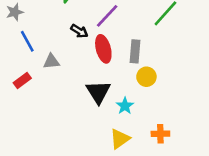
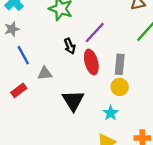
black arrow: (79, 31) -> (70, 46), turned 35
yellow circle: (146, 77) -> (120, 87), moved
black triangle: (98, 92) -> (73, 101), moved

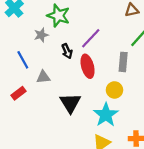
gray star: (12, 29) -> (41, 35), moved
gray rectangle: (120, 64) -> (123, 62), moved
cyan star: (111, 113) -> (106, 115), size x1.6

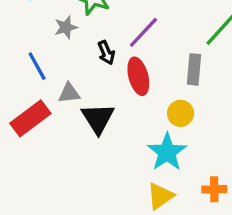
red rectangle: (19, 93) -> (30, 118), size x1.6
black triangle: (70, 103) -> (98, 118), moved

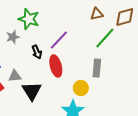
gray rectangle: (194, 69) -> (97, 68), moved

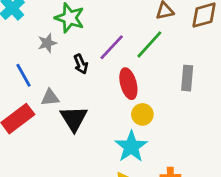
green line: (105, 38) -> (149, 44), moved
red ellipse: (56, 66) -> (128, 84), moved
gray rectangle: (97, 68) -> (187, 78), moved

